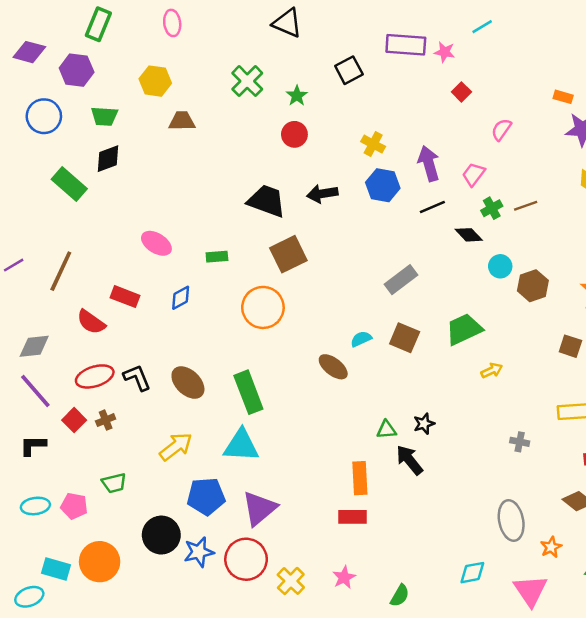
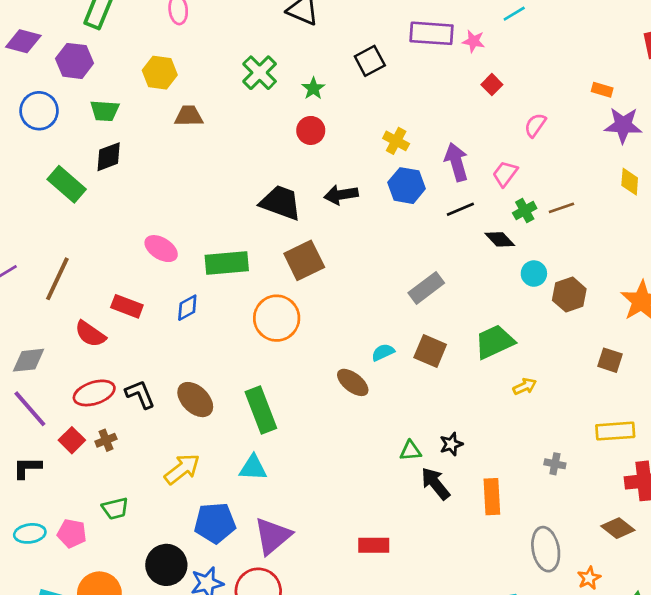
green rectangle: (217, 257) -> (227, 263), size x1.8
cyan triangle: (241, 445) -> (253, 468), size x0.7
orange rectangle: (360, 478) -> (492, 497), moved

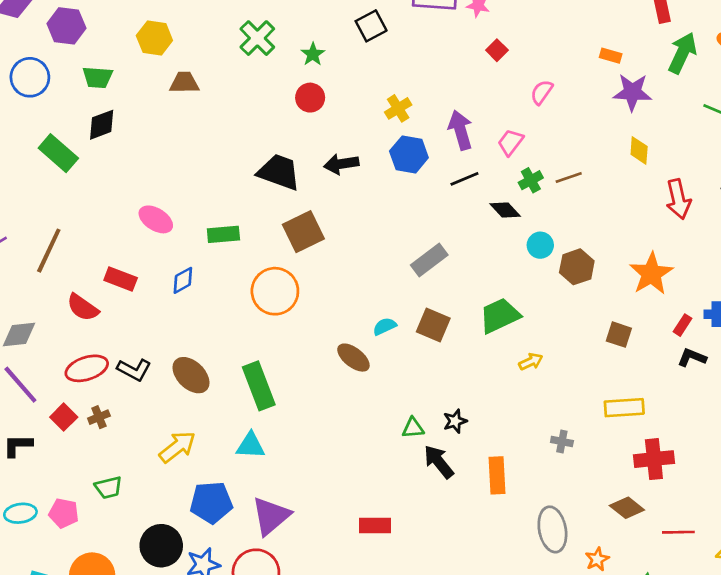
yellow cross: (396, 141) -> (398, 108), turned 30
green rectangle: (227, 263) -> (223, 234), size x0.7
black L-shape: (140, 394) -> (134, 370), turned 140

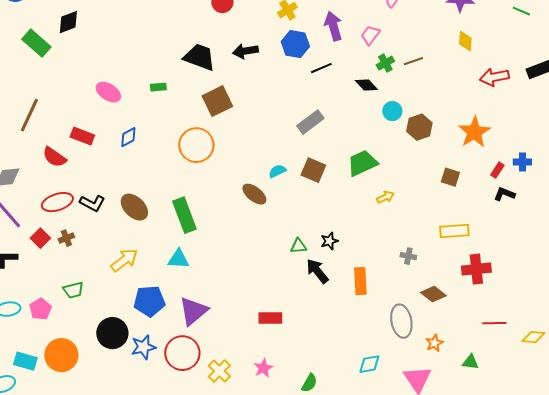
black line: (464, 179) -> (321, 68), moved
red arrow: (678, 199) -> (494, 77), turned 92
green rectangle: (223, 234) -> (158, 87), moved, size x0.7
brown diamond: (627, 508) -> (433, 294), moved
pink pentagon: (64, 513) -> (40, 309), turned 30

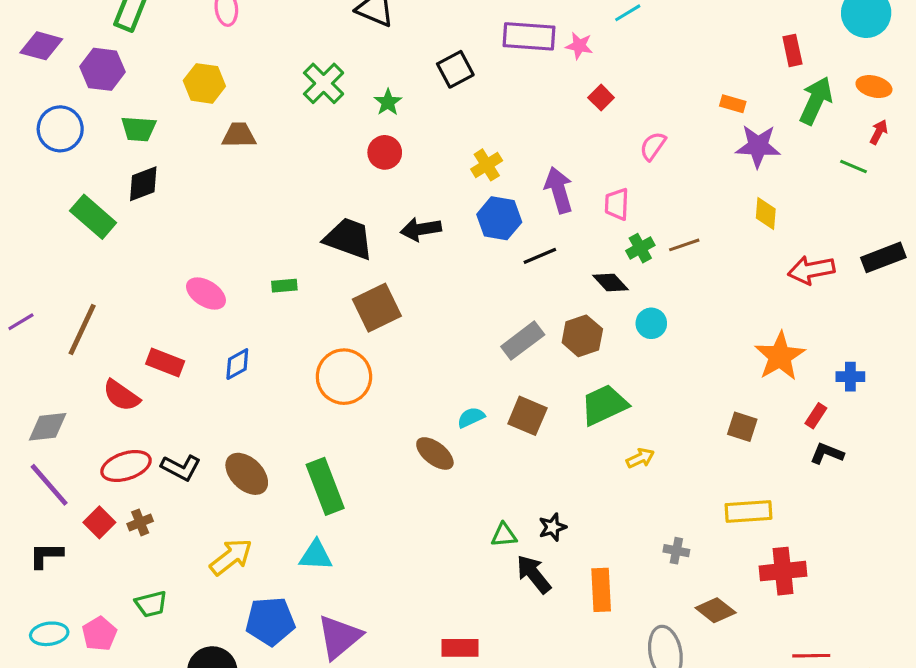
pink trapezoid: (370, 35) -> (617, 204), turned -35
brown hexagon: (419, 127) -> (582, 336), moved
blue cross: (522, 162) -> (850, 377), moved

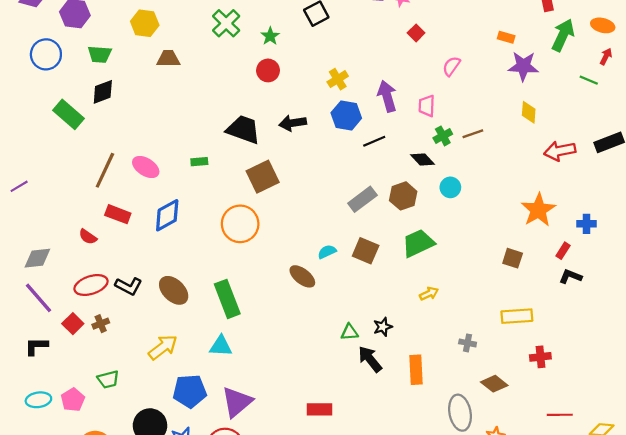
brown line: (82, 330) -> (105, 170), moved
blue diamond: (237, 364) -> (167, 215), size x1.5
red semicircle: (121, 395) -> (88, 237), size x0.7
yellow arrow: (640, 458) -> (429, 294), moved
red cross: (783, 571) -> (540, 357), size x0.7

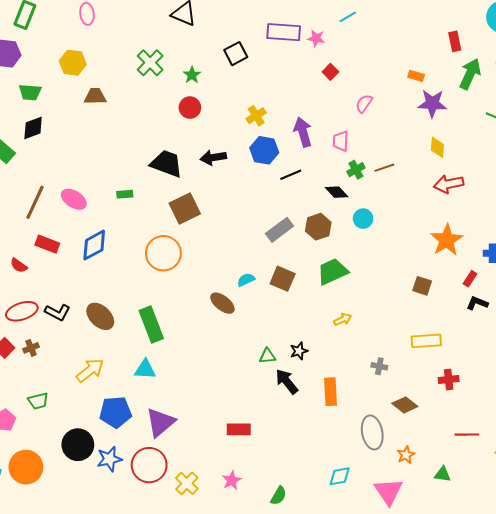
red arrow: (560, 151) -> (449, 184), moved

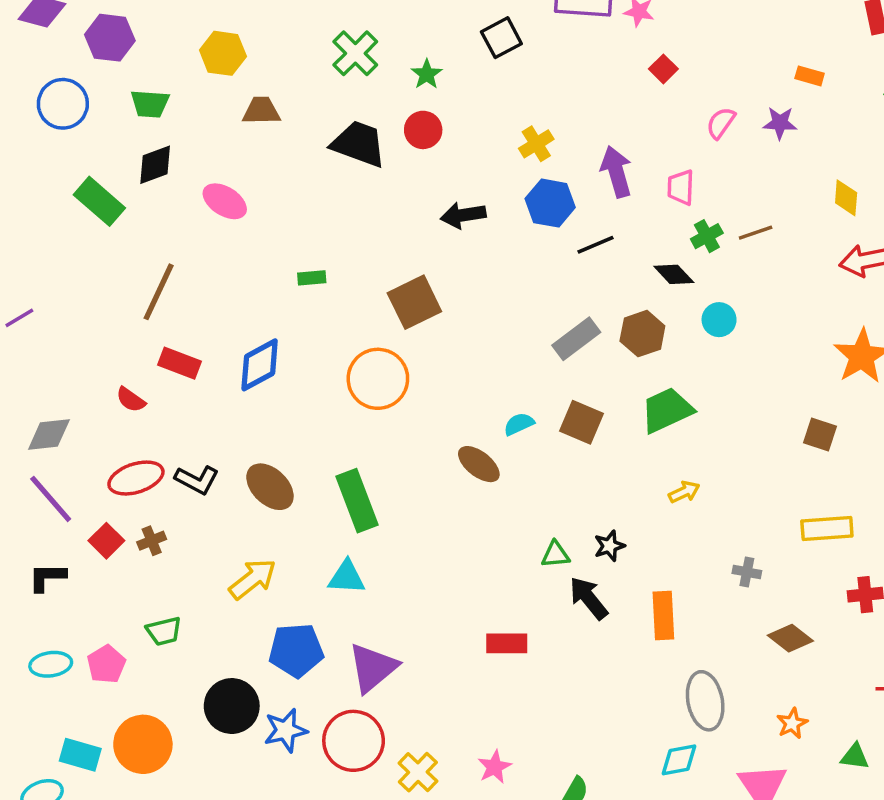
purple star: (432, 103) -> (780, 123), moved, size x0.7
black trapezoid: (166, 164) -> (359, 144), moved
pink ellipse: (74, 199) -> (225, 201), moved
red rectangle: (239, 429) -> (507, 643), moved
gray ellipse: (372, 432) -> (705, 701), moved

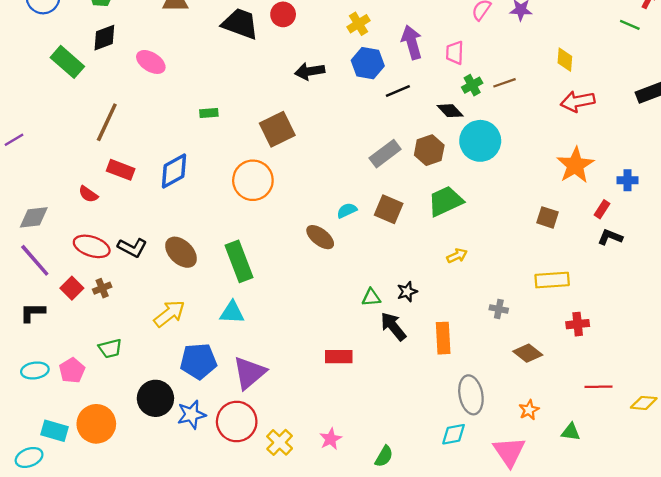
cyan circle: (719, 320) -> (480, 141), size x1.8
red ellipse: (136, 478) -> (92, 246), turned 36

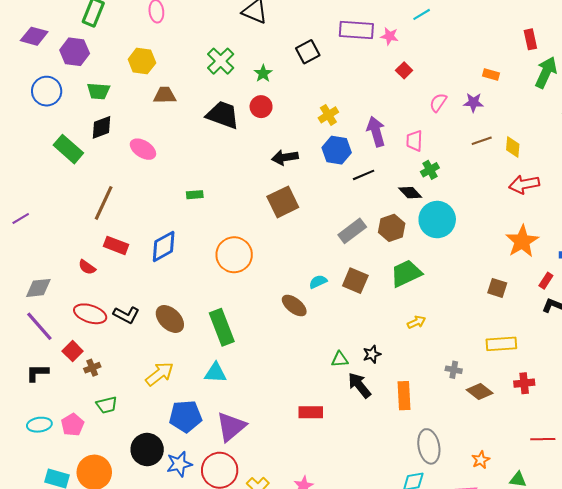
brown line: (505, 83) -> (482, 141), moved
brown square: (277, 129) -> (283, 202), moved
brown cross: (102, 288) -> (92, 368), moved
brown diamond: (528, 353) -> (480, 391), moved

